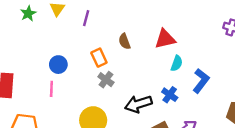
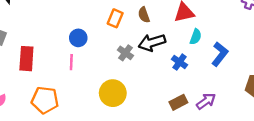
orange rectangle: (99, 58) -> (115, 18), moved, turned 48
blue cross: (170, 95) -> (180, 62), moved
black arrow: (138, 104) -> (152, 42), moved

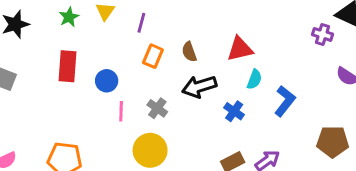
gray cross: (125, 53) -> (157, 108), moved
red rectangle: (26, 59) -> (67, 66), moved
pink line: (71, 62) -> (121, 111), moved

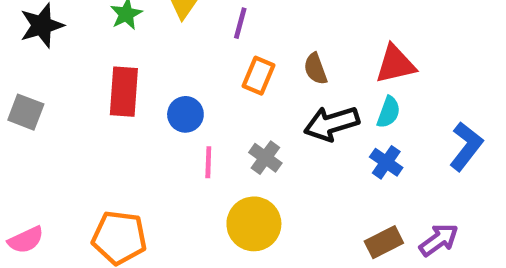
cyan semicircle: (254, 79) -> (389, 112), moved

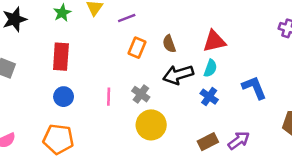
purple line: (240, 23) -> (127, 18), turned 54
blue circle: (185, 114) -> (64, 97), moved
blue L-shape: (466, 146) -> (254, 88), turned -60
yellow circle: (254, 224) -> (151, 125), moved

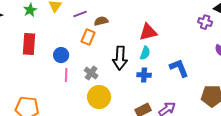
brown semicircle: (169, 44) -> (101, 21), moved, turned 96
black arrow: (178, 75) -> (120, 58), turned -70
blue circle: (64, 97) -> (61, 55), moved
blue cross: (209, 97) -> (144, 75), turned -32

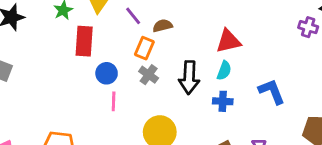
purple line: (80, 14) -> (133, 16), turned 72
red rectangle: (29, 44) -> (84, 41), moved
gray cross: (91, 73) -> (149, 75), moved

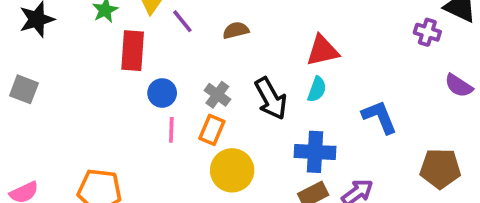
purple line: (133, 16) -> (182, 21), moved
orange rectangle: (144, 48) -> (212, 130), moved
black arrow: (189, 77) -> (271, 99), turned -32
blue cross: (223, 101) -> (315, 152), moved, size x1.5

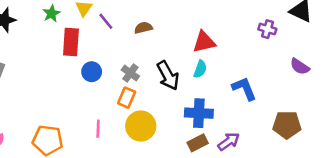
purple cross: (427, 32) -> (267, 29), moved
pink line: (171, 130) -> (98, 129), moved

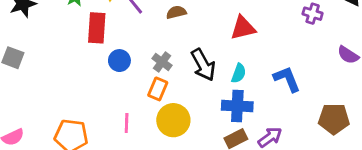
cyan semicircle: (200, 69) -> (239, 73), moved

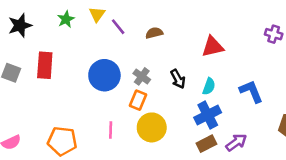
red rectangle: (97, 28) -> (45, 65), moved
blue circle: (119, 61) -> (104, 75), size x1.6
black arrow: (203, 65) -> (178, 79), size x0.7
blue cross: (237, 106) -> (208, 115), turned -30

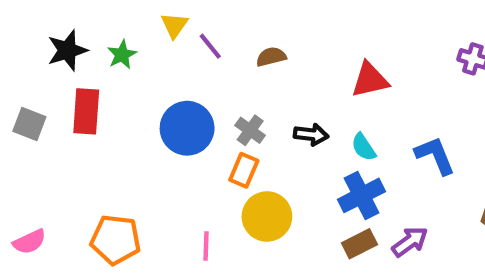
green star: (66, 19) -> (122, 55), moved
black star: (20, 25) -> (67, 50), moved
black arrow: (178, 79) -> (311, 135), turned -54
cyan semicircle: (209, 86) -> (364, 147), turned 126
pink line: (111, 130) -> (206, 246), moved

